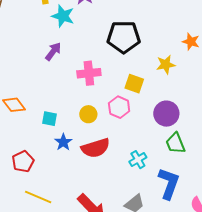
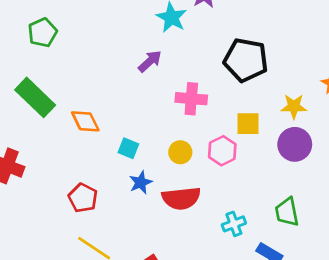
yellow square: (134, 84) -> (248, 124), turned -30
purple circle: (166, 114) -> (295, 144), moved
red pentagon: (23, 162) -> (83, 198), turned -30

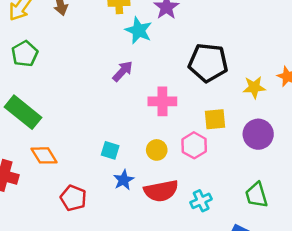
yellow star: (294, 106) -> (254, 87), moved
orange diamond: (85, 121) -> (44, 155), moved
cyan cross: (234, 224) -> (201, 201), moved

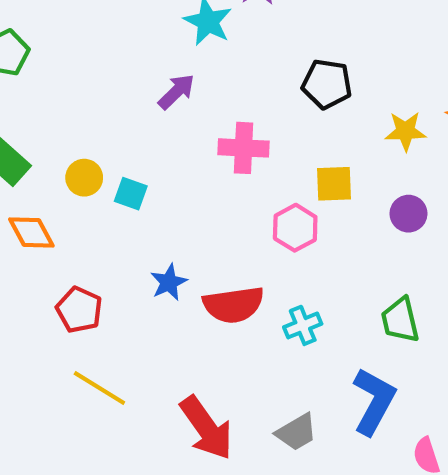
black pentagon: (208, 63) -> (327, 84), size x0.7
purple circle: (258, 134) -> (408, 214), size x0.7
cyan square: (110, 150) -> (131, 194), moved
yellow circle: (157, 150) -> (84, 178), moved

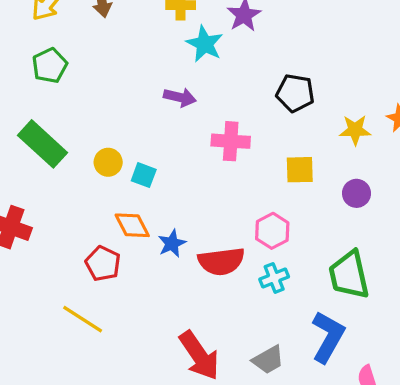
purple arrow: (176, 92) -> (180, 97), turned 56
pink hexagon: (295, 228) -> (272, 231), moved
orange diamond: (31, 233) -> (132, 225), moved
green trapezoid: (400, 320) -> (349, 275), size x1.4
yellow line: (99, 388) -> (83, 319), moved

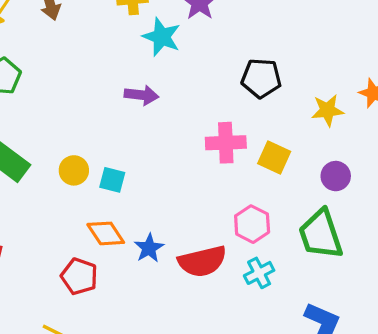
pink cross: (231, 141) -> (226, 143), moved
yellow square: (300, 170) -> (274, 158), turned 32
green trapezoid: (349, 275) -> (321, 234), moved

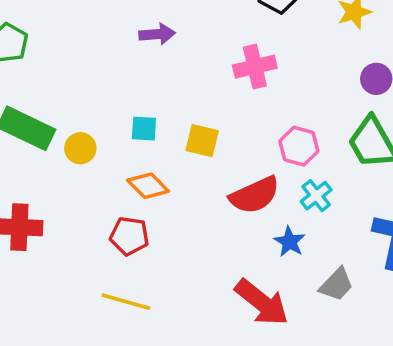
yellow square: (274, 158) -> (202, 141), moved
yellow circle: (74, 170) -> (80, 148), moved
blue star: (149, 248) -> (290, 242), moved

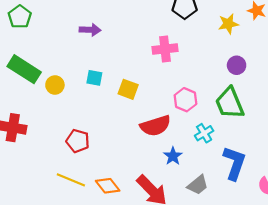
purple arrow: (157, 34) -> (90, 30), moved
orange diamond: (148, 186) -> (108, 186), moved
cyan cross: (316, 196) -> (204, 133), moved

